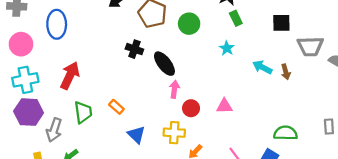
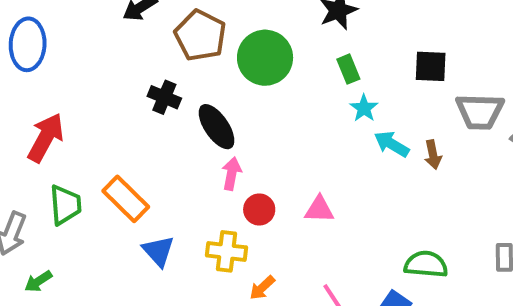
green rectangle: (236, 18) -> (348, 69), moved
green circle: (189, 24) -> (265, 58), size x1.4
cyan star: (227, 48) -> (364, 108), moved
orange rectangle: (116, 107) -> (126, 199), size x1.6

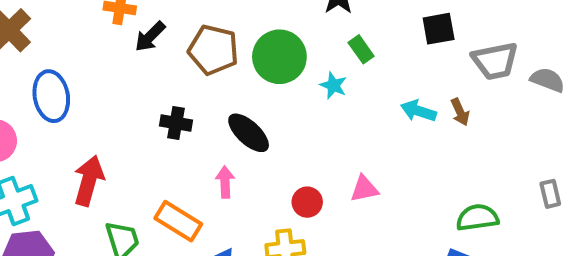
black cross: (164, 97) -> (176, 123), moved
cyan star: (364, 108) -> (333, 85), moved
pink arrow: (231, 174) -> (225, 182), moved

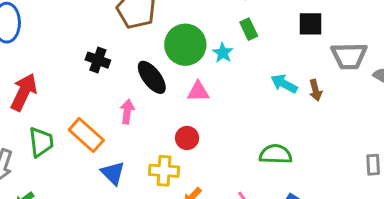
green circle: (279, 57) -> (185, 45), moved
pink triangle: (364, 189) -> (198, 92), moved
green semicircle: (477, 218) -> (276, 154), moved

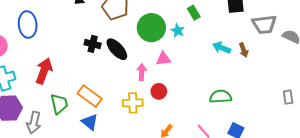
black ellipse: (152, 77) -> (117, 49), moved
pink arrow: (127, 112) -> (142, 72), moved
yellow cross: (164, 171) -> (133, 103), moved
blue triangle: (113, 173) -> (90, 122), moved

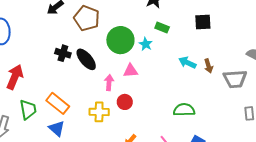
green rectangle: (194, 13) -> (162, 28), turned -40
gray trapezoid: (264, 24) -> (235, 79), moved

